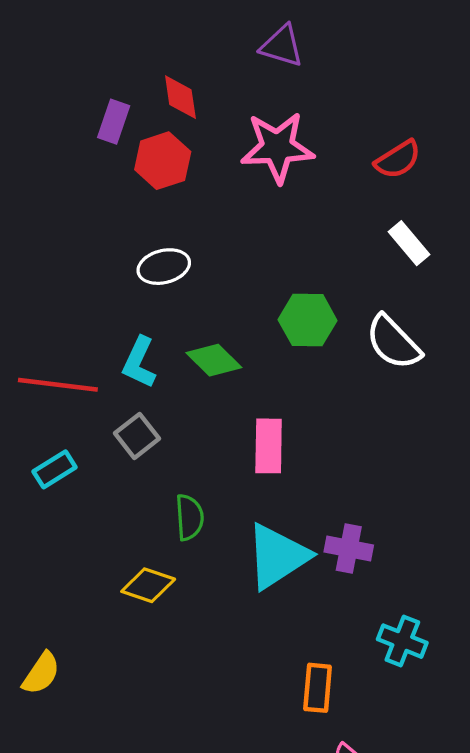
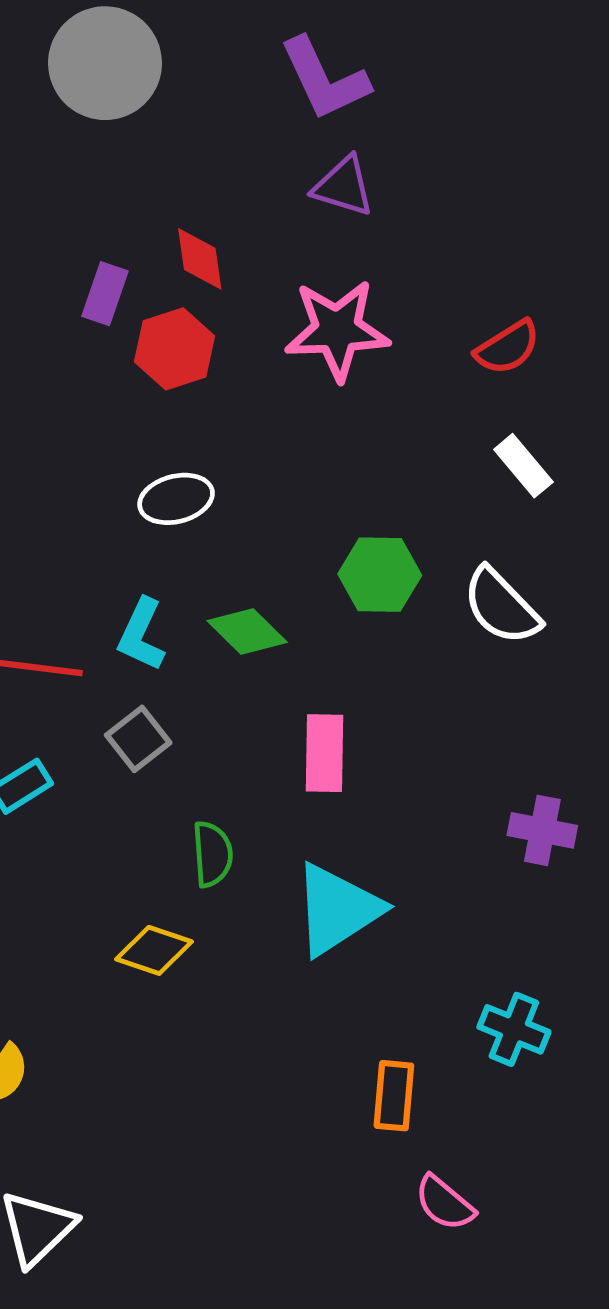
purple cross: (349, 549) -> (542, 830), moved

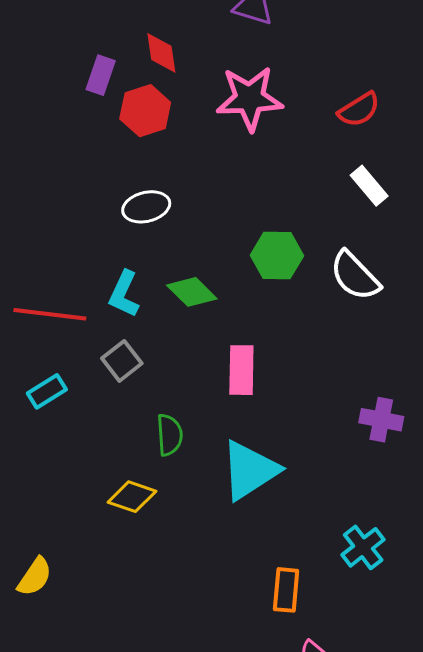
cyan cross: (514, 1029) -> (363, 547), turned 30

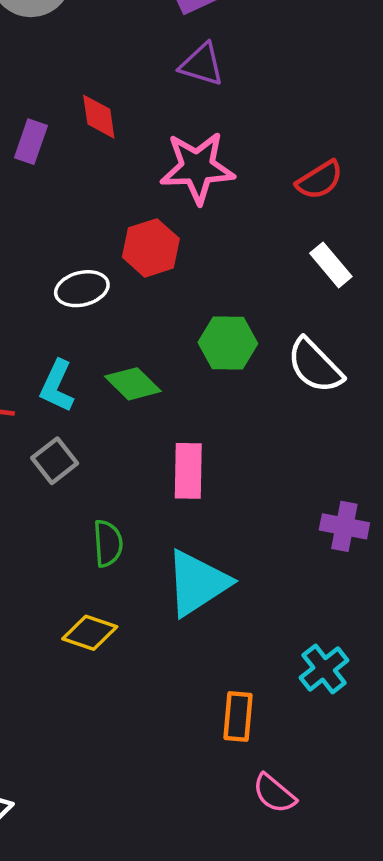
red hexagon: (145, 111) -> (151, 248), moved
yellow diamond: (132, 497) -> (90, 633), moved

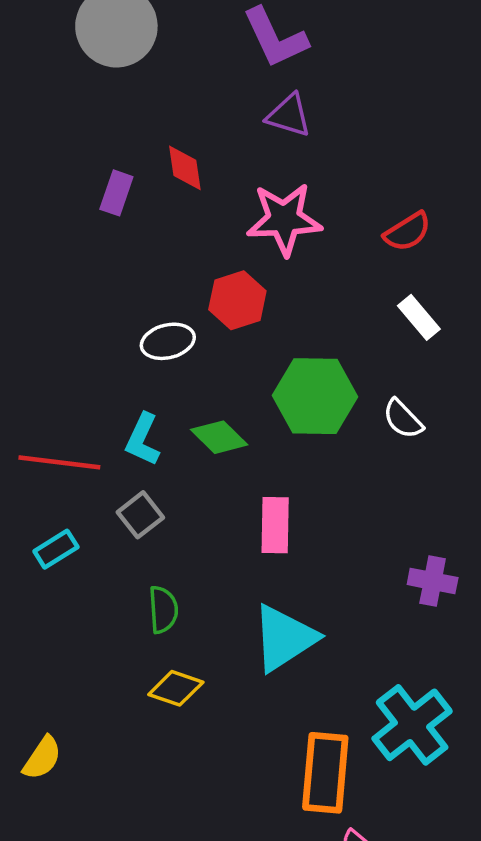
green hexagon: (228, 343) -> (315, 396), size x1.4
white semicircle: (315, 366) -> (403, 419), size x0.7
green semicircle: (108, 543) -> (163, 610), moved
cyan cross: (324, 669) -> (412, 725), size x1.6
orange rectangle: (238, 717) -> (325, 773), size x1.6

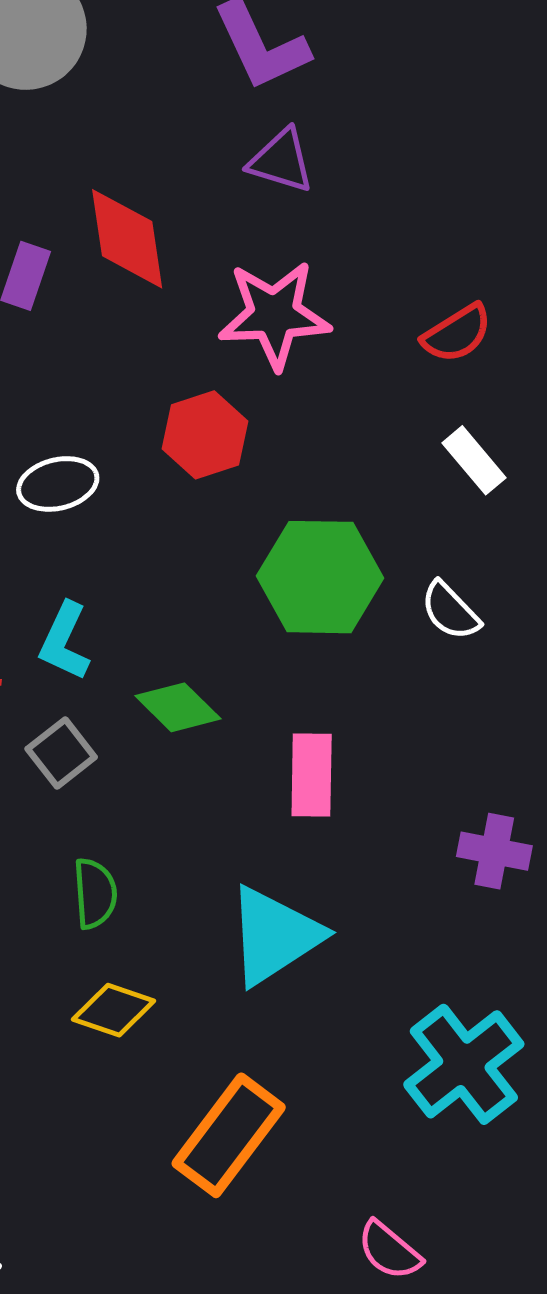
red diamond: (185, 168) -> (127, 239), size x1.5
white ellipse: (168, 341) -> (58, 484), moved
green diamond: (219, 437) -> (178, 707), moved
pink rectangle: (275, 525) -> (312, 775), moved
orange rectangle: (325, 773) -> (229, 1135), moved, turned 32

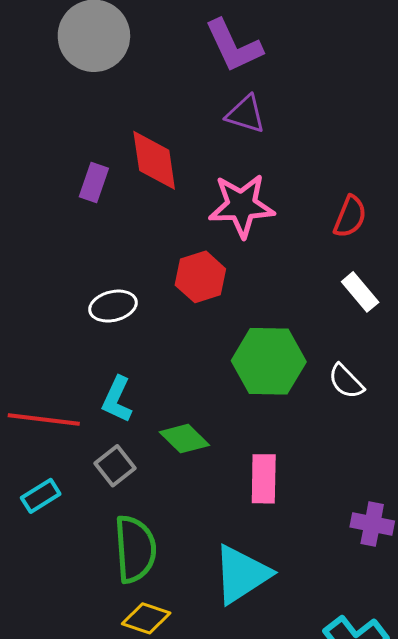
red semicircle: (457, 333) -> (350, 217), turned -36
green semicircle: (95, 893) -> (135, 549), size x1.6

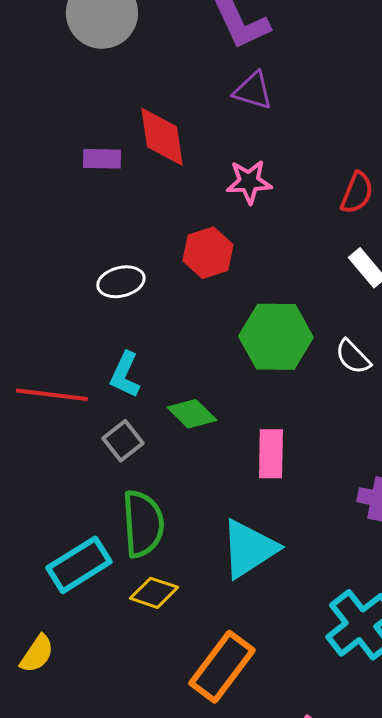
purple rectangle: (94, 182) -> (102, 159), turned 72
pink star: (242, 206) -> (249, 182), size x0.7
cyan rectangle: (41, 496) -> (79, 565), moved, size x1.6

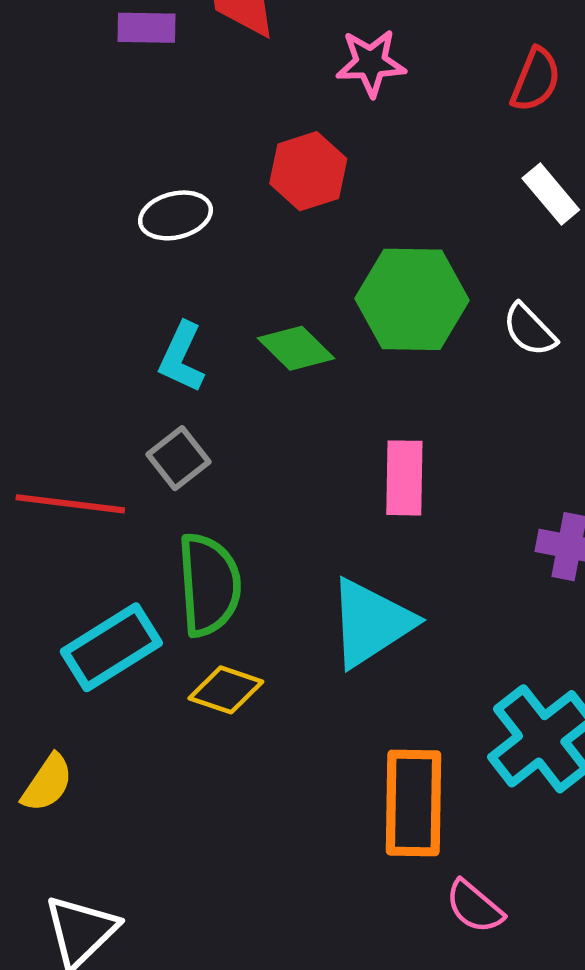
red line: (52, 395) -> (70, 504), moved
green diamond: (192, 414) -> (296, 348), moved
orange rectangle: (222, 667) -> (414, 803), moved, turned -36

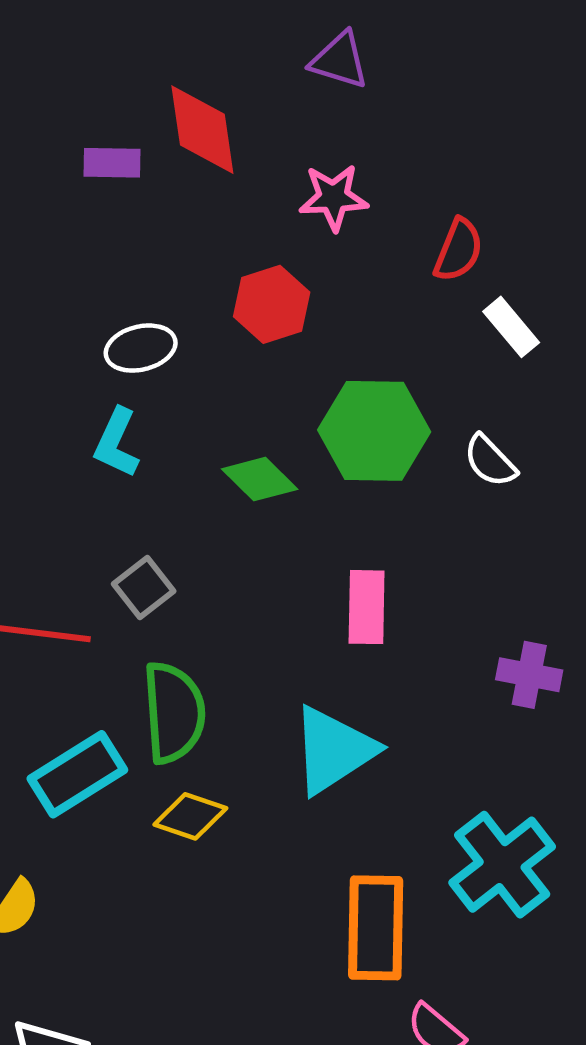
red semicircle: (536, 80) -> (458, 250), moved
cyan L-shape: (182, 357) -> (117, 443), moved

